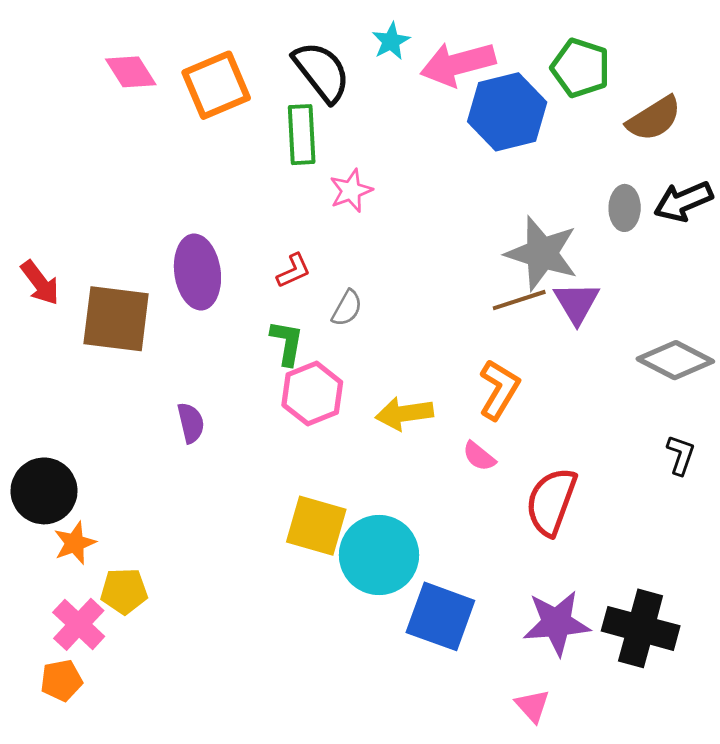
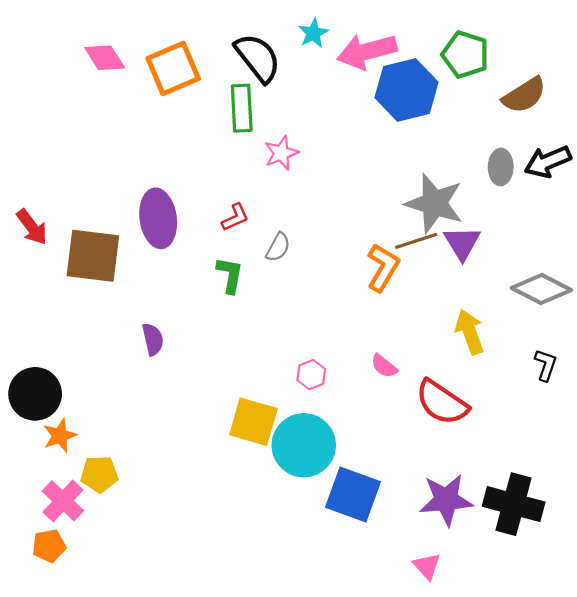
orange L-shape: (499, 389) -> (383, 268), moved
pink hexagon: (312, 394) -> (311, 375), moved, size x0.6
yellow arrow: (404, 414) -> (470, 332), moved, turned 78
red semicircle: (551, 502) -> (442, 402), turned -76

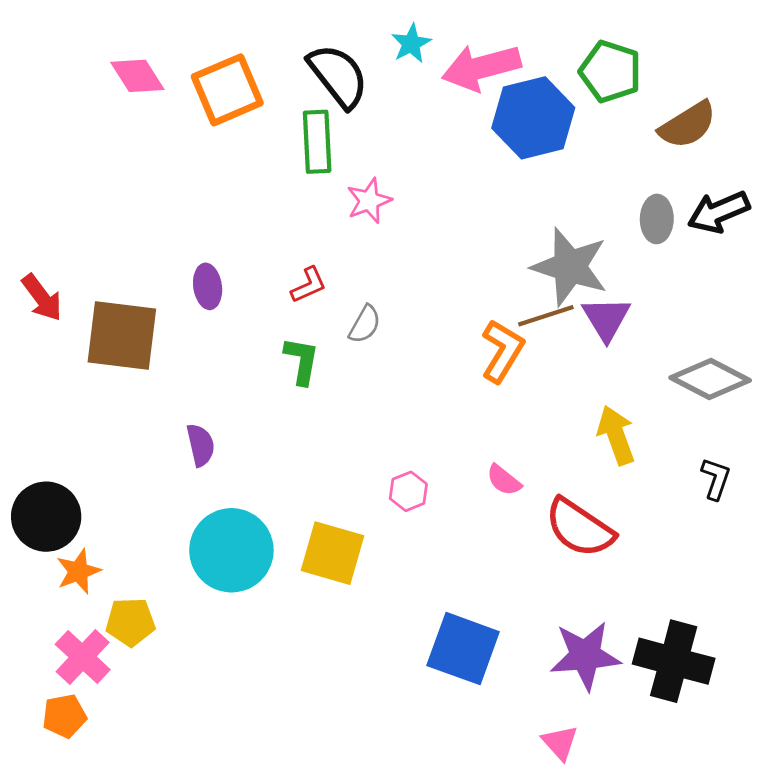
purple ellipse: (158, 218) -> (208, 286), size x0.6
cyan circle: (304, 445) -> (231, 550), moved

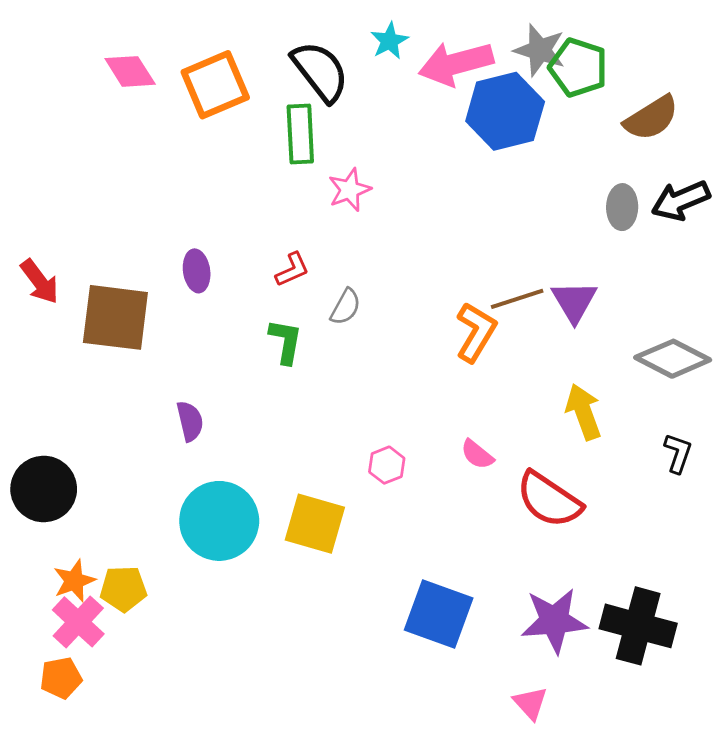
gray star: (570, 267) -> (540, 50), moved, size x0.7
orange star: (78, 571) -> (74, 581), moved

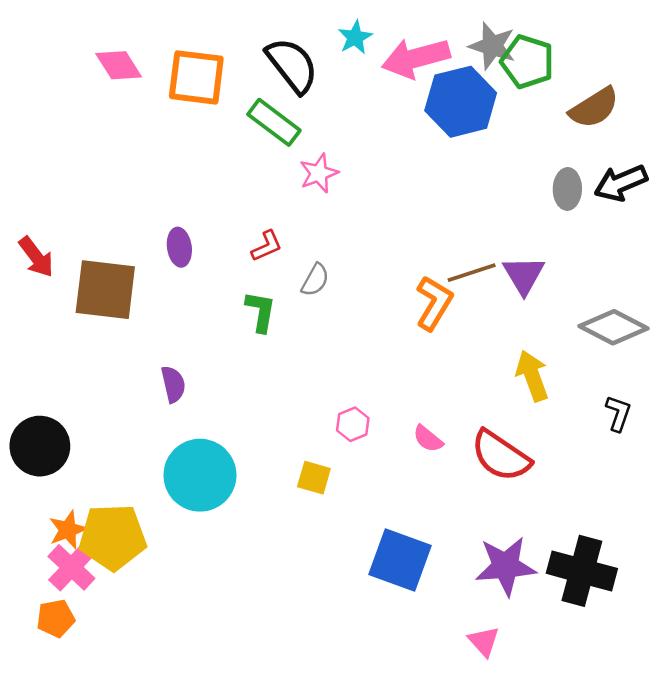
orange square: (215, 85) -> (196, 77), turned 30
green rectangle: (300, 134) -> (274, 122), turned -50
pink semicircle: (477, 454) -> (428, 439), moved
yellow square: (315, 524) -> (314, 478), moved, size x0.6
yellow pentagon: (123, 589) -> (113, 537), size x1.6

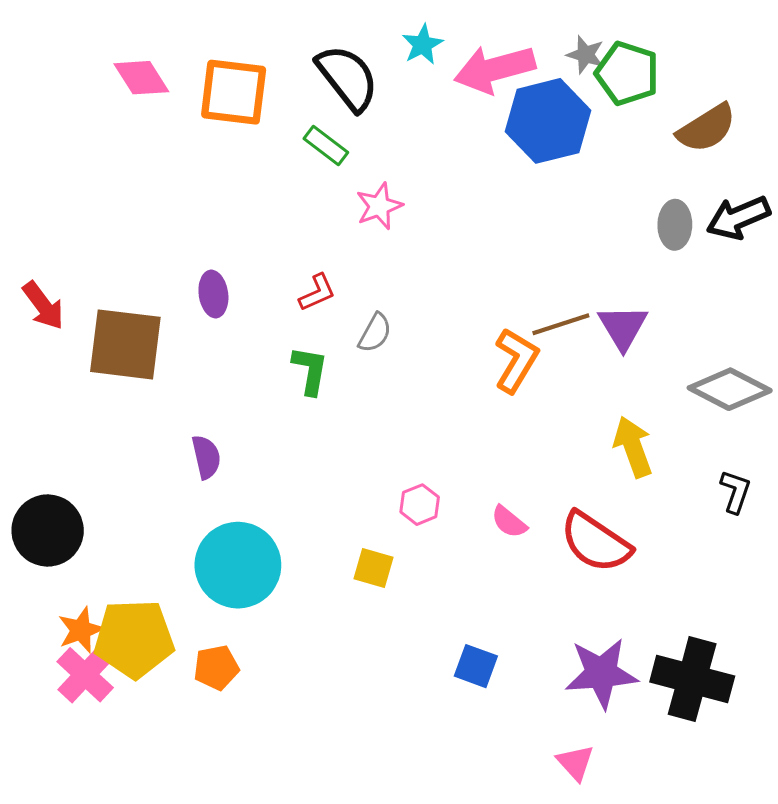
gray star: (492, 46) -> (585, 55), size x0.7
green rectangle: (274, 122) -> (326, 145), size x0.7
blue square: (400, 560) -> (476, 666), size x0.6
orange pentagon: (56, 618) -> (216, 667), moved

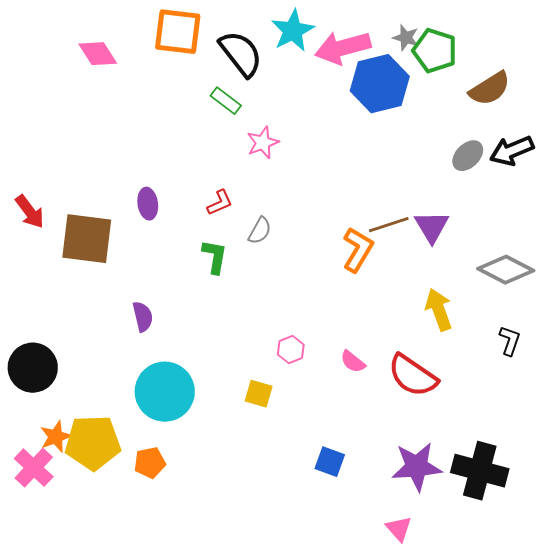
cyan star: (423, 45) -> (293, 31), size x1.5
orange square: (234, 92) -> (178, 32), moved
gray ellipse: (675, 225) -> (468, 156), turned 44
pink cross: (85, 675) -> (34, 468), moved

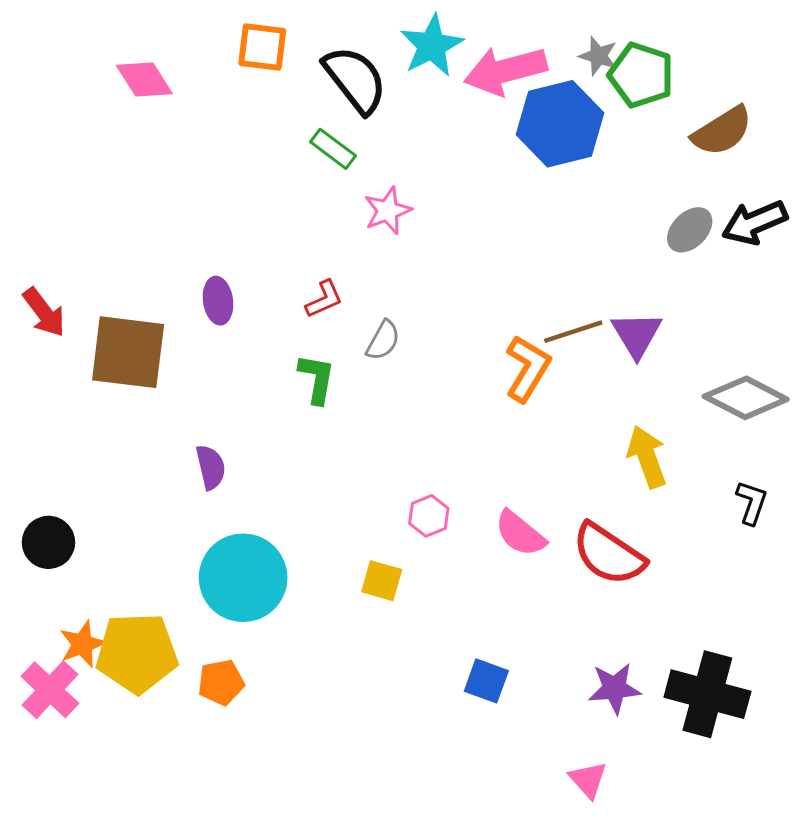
orange square: (178, 32) -> (262, 47), size x0.7
pink semicircle: (353, 362) -> (520, 534), size x1.4
black circle: (33, 368) -> (48, 542), size x0.7
purple star: (417, 467) -> (615, 688), size x0.7

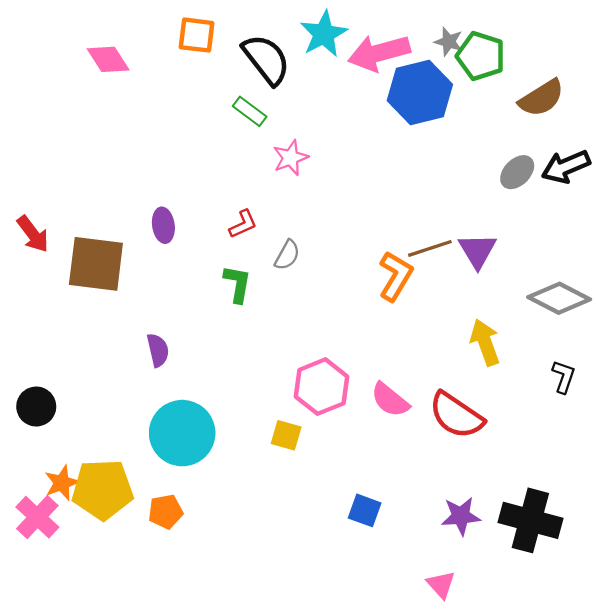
pink hexagon: (429, 516) -> (321, 387), size x1.8

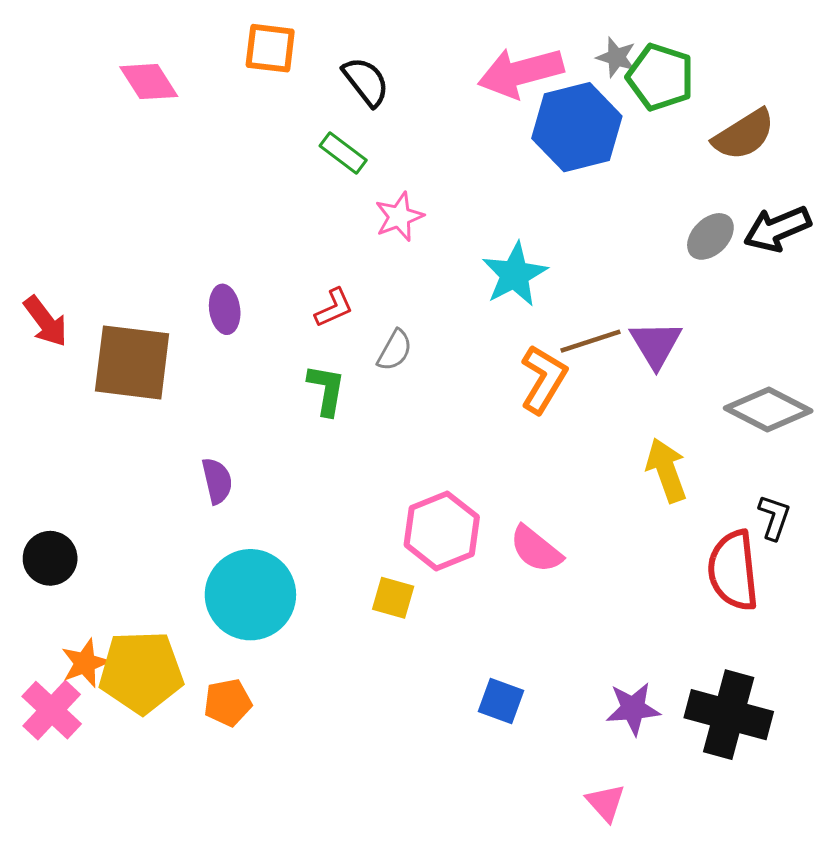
cyan star: (324, 34) -> (515, 274), moved
black semicircle: (266, 59) -> (366, 82), size x0.7
red semicircle: (456, 415) -> (733, 570), moved, turned 50

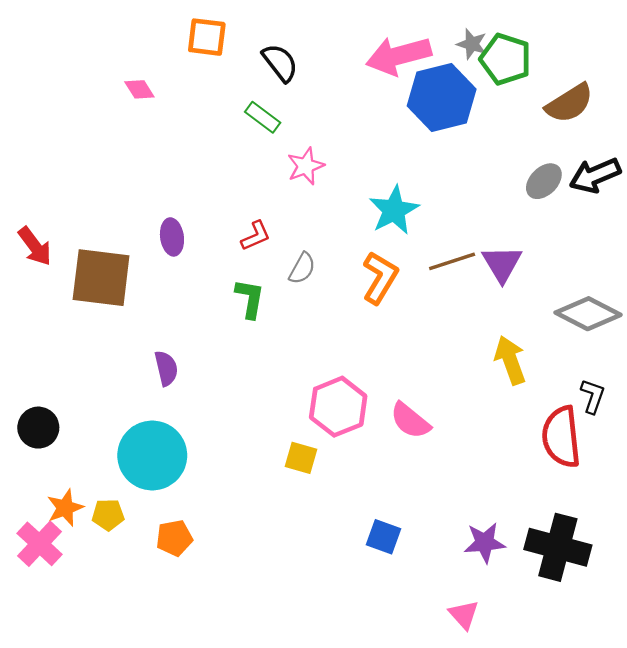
pink diamond: (149, 82) -> (139, 89), moved, size x0.7
orange L-shape: (543, 379) -> (380, 278), moved
cyan circle: (250, 595) -> (152, 455), moved
yellow pentagon: (141, 672) -> (108, 515), size x0.5

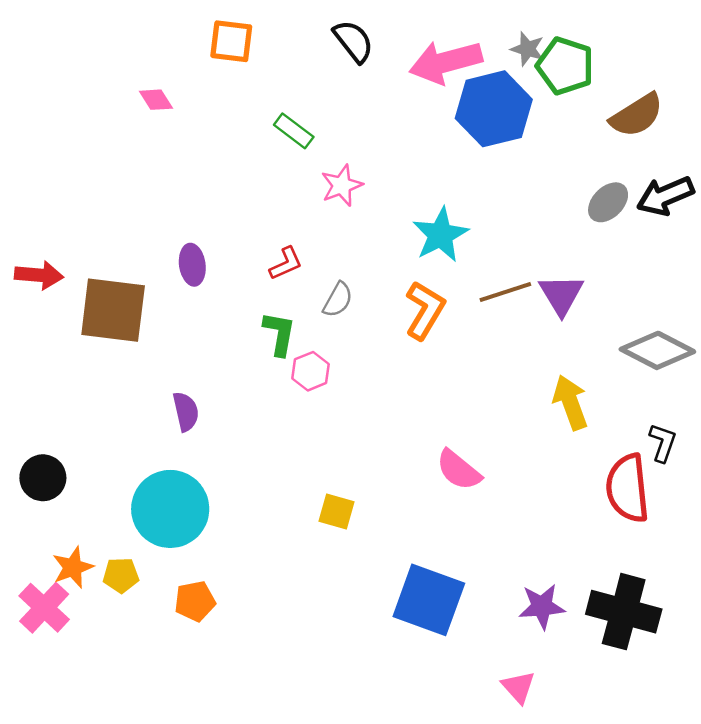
black semicircle: (280, 63) -> (353, 41), moved
red arrow: (35, 246) -> (39, 275), turned -48
pink hexagon: (338, 407) -> (311, 371), moved, size x0.6
blue square: (384, 537) -> (429, 600), size x1.8

